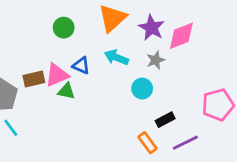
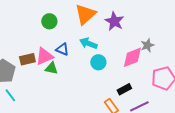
pink diamond: (181, 36) -> (132, 57), moved
gray star: (156, 60) -> (147, 45), moved
cyan circle: (142, 89) -> (98, 62), moved

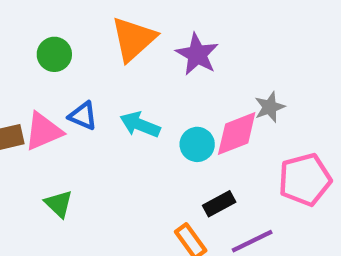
cyan arrow: (88, 43) -> (140, 125), moved
cyan circle: (98, 62) -> (197, 144), moved
green triangle: (51, 68) -> (59, 204), moved, turned 32

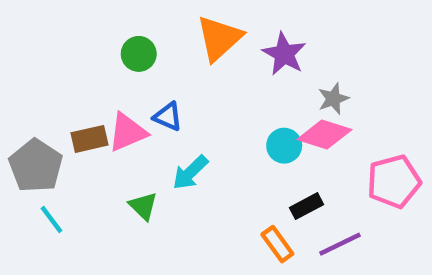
gray star: (270, 107) -> (333, 99), moved
cyan arrow: (140, 125) -> (190, 172), moved, turned -66
pink diamond: (237, 133) -> (324, 134), turned 39

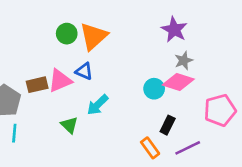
orange triangle: (219, 38) -> (94, 36), moved
purple star: (284, 54) -> (174, 30), moved
black rectangle: (307, 206) -> (168, 125), turned -36
cyan line: (51, 219) -> (14, 133), turned 42

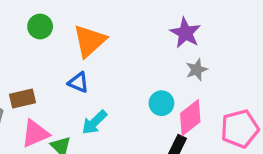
green circle: (67, 34) -> (40, 26), moved
pink triangle: (60, 81) -> (35, 134), moved
pink diamond: (178, 82) -> (190, 118), moved, turned -56

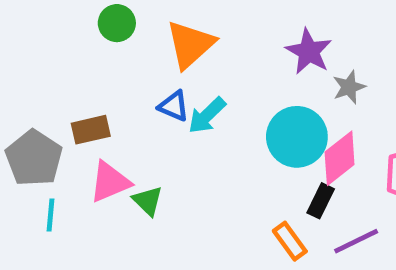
purple star: (185, 33) -> (309, 52), moved
cyan circle: (161, 103) -> (297, 137), size x1.6
cyan arrow: (94, 122) -> (207, 115), moved

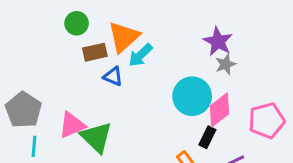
purple star: (309, 52) -> (218, 42), moved
cyan arrow: (207, 115) -> (140, 55), moved
brown rectangle: (91, 130) -> (95, 52), moved
green triangle: (148, 201) -> (96, 137), size x1.6

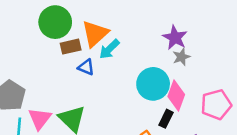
green circle: (77, 23) -> (55, 22), size x1.6
pink diamond: (219, 110) -> (176, 95), turned -32
pink triangle: (72, 125) -> (40, 119), moved, turned -30

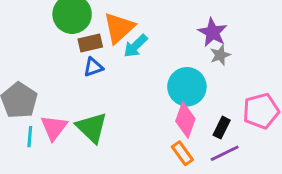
blue triangle: (86, 67) -> (93, 67), moved, turned -42
pink diamond: (176, 95) -> (185, 120), moved
black rectangle: (166, 119) -> (222, 128), moved

